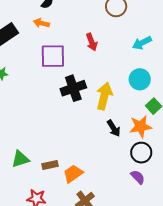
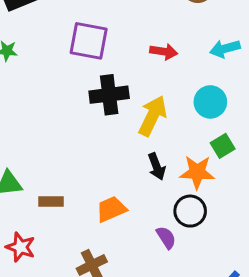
red arrow: (92, 42) -> (164, 52), moved, turned -72
orange trapezoid: (73, 174) -> (111, 209), moved
purple semicircle: (138, 177) -> (166, 238), moved

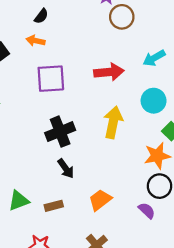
red arrow: (164, 52) -> (109, 72), size x1.4
black cross: (109, 95) -> (60, 132), moved
black arrow: (157, 167) -> (66, 169), moved

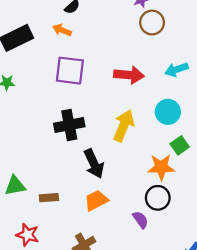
black arrow: (66, 169) -> (94, 164), moved, size x1.4

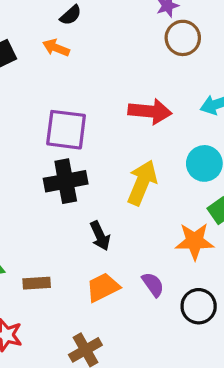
purple square: (70, 71) -> (66, 130), moved
black arrow: (94, 164) -> (100, 236), size x0.7
black circle: (158, 198) -> (199, 306), moved
purple semicircle: (140, 220) -> (153, 284), moved

